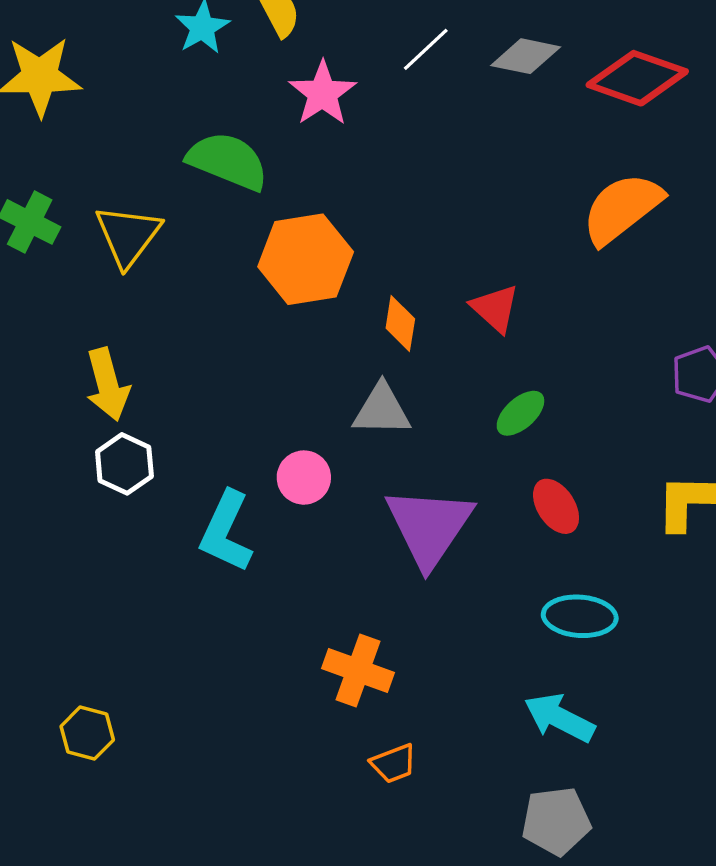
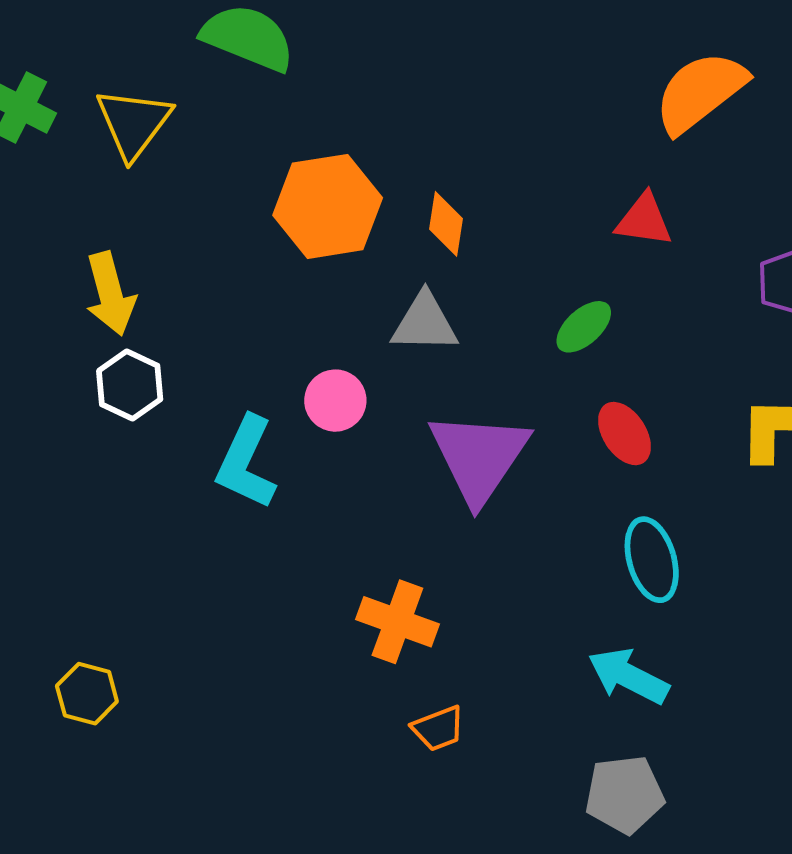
orange hexagon: (306, 259) -> (328, 206), moved
red triangle: (495, 308) -> (644, 220), moved, turned -34
cyan ellipse: (580, 616) -> (652, 560), turned 70

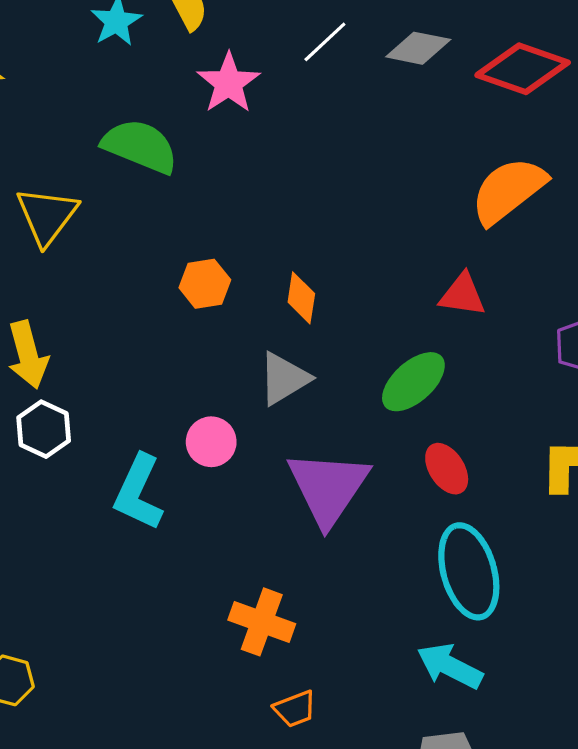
orange hexagon: (328, 206) -> (205, 284), size x0.6
gray triangle: (425, 323) -> (284, 379), turned -32
green ellipse: (584, 327) -> (413, 382), size x1.4
cyan ellipse: (652, 560) -> (469, 571), size x1.4

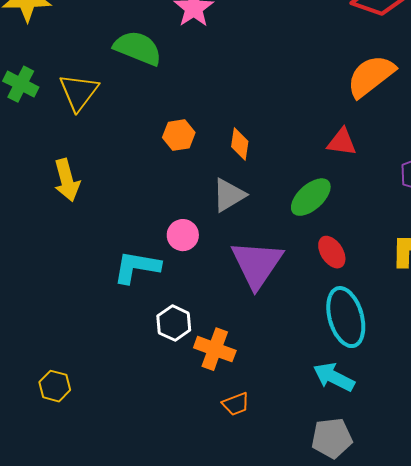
white hexagon: (44, 429) -> (174, 323), moved
cyan L-shape: (138, 492) -> (137, 267), turned 75

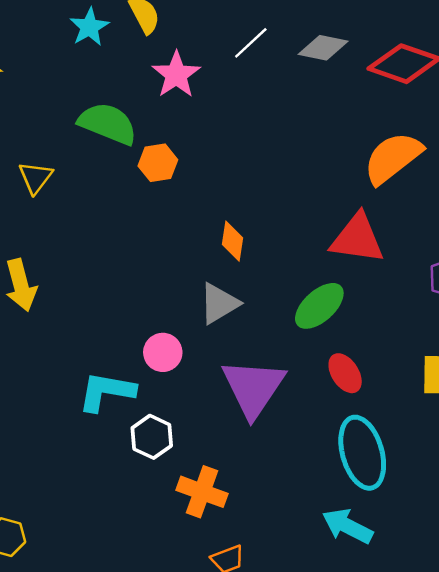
yellow triangle: (79, 92) -> (36, 177), size x0.7
orange hexagon: (179, 135) -> (158, 163), moved
red triangle: (342, 142) -> (357, 239), size x1.5
white hexagon: (174, 323) -> (152, 437), moved

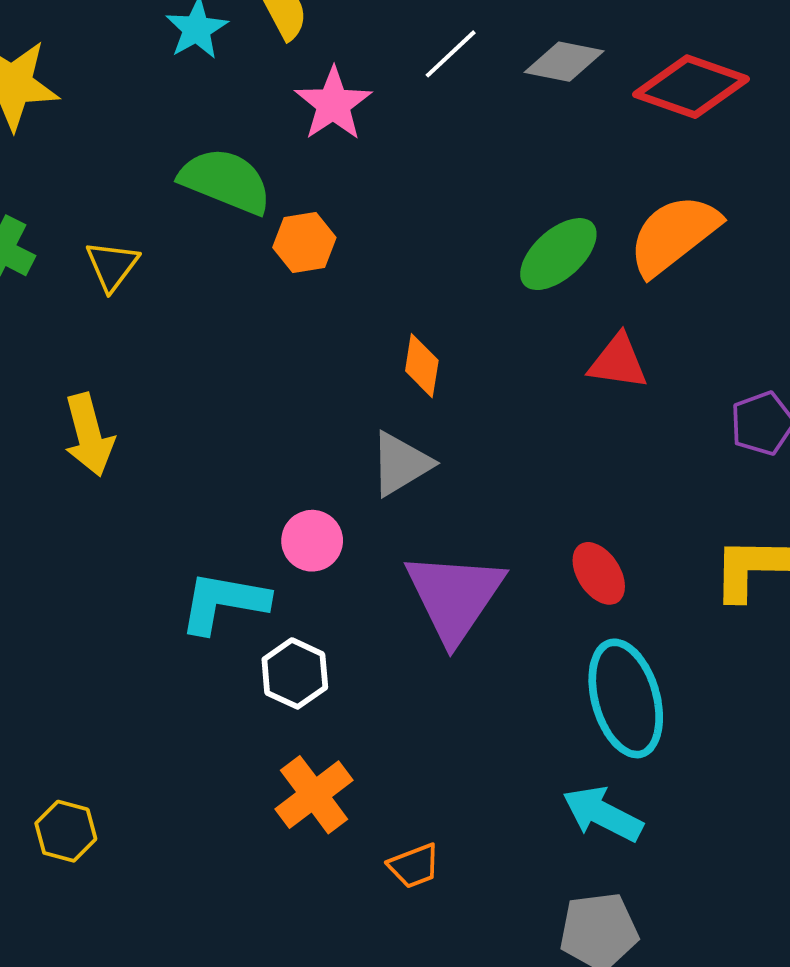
red triangle: (357, 239) -> (618, 362), size x0.7
green ellipse: (319, 306) -> (558, 254), moved
orange cross: (202, 492) -> (314, 795), moved, turned 33

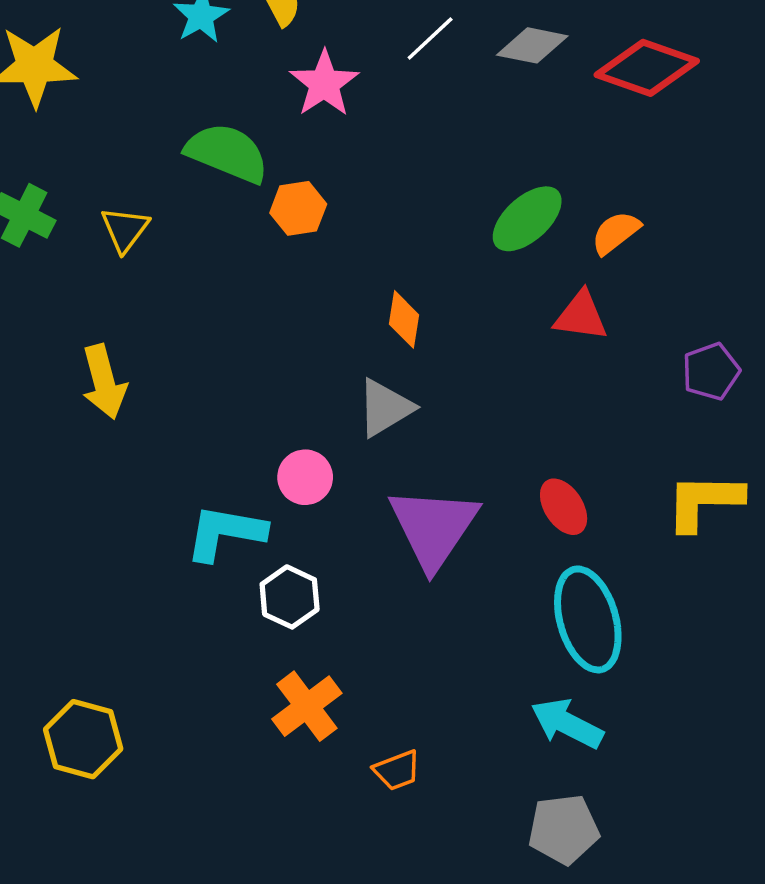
orange semicircle: (674, 235) -> (616, 233), moved, size x0.6
yellow hexagon: (66, 831) -> (83, 739), size x1.4

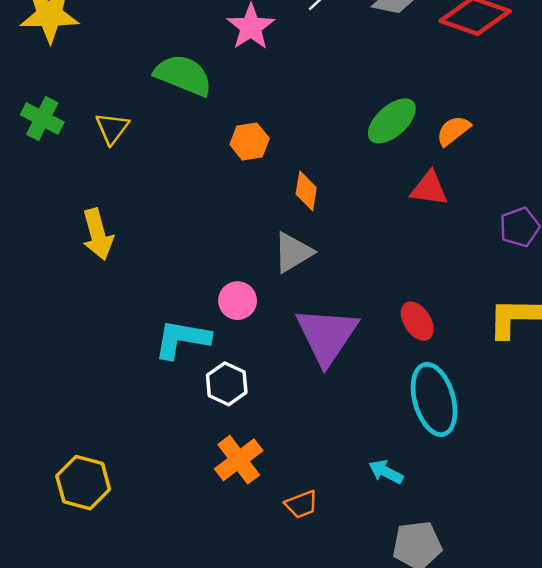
orange hexagon: (298, 208) -> (250, 141), moved
cyan arrow: (567, 724) -> (386, 472), moved, size x0.7

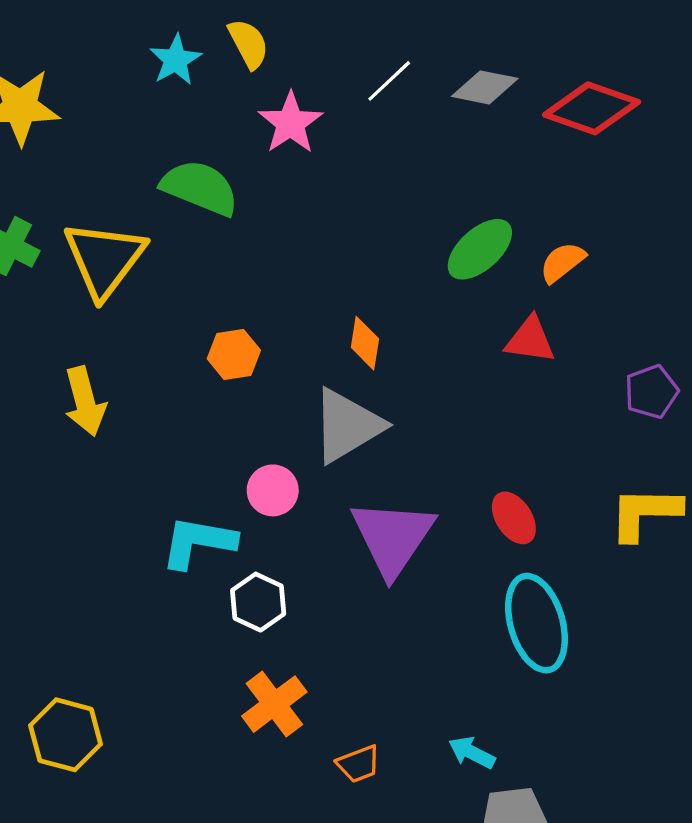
yellow triangle: (112, 128) -> (104, 259), size x1.8
orange hexagon: (250, 141) -> (234, 354), moved
gray triangle: (293, 252) -> (347, 426), size x1.4
cyan arrow: (386, 472) -> (472, 753), moved

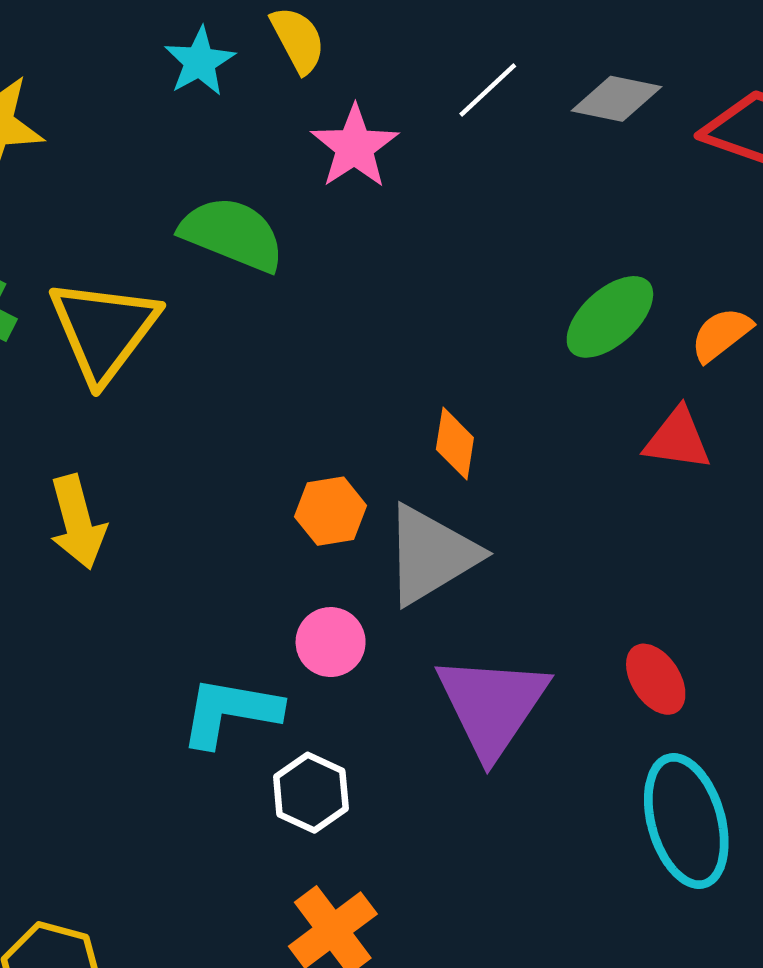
orange hexagon: (234, 354) -> (331, 511), moved

